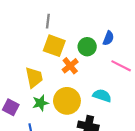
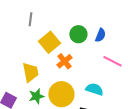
gray line: (48, 21) -> (30, 19), moved
yellow square: (54, 46) -> (49, 42), turned 30
green circle: (87, 47) -> (78, 34), moved

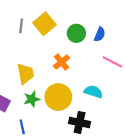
gray line: (30, 19) -> (21, 26), moved
yellow square: (49, 42) -> (44, 24), moved

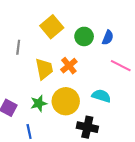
gray line: (21, 26) -> (18, 47), moved
yellow trapezoid: (25, 74) -> (44, 69), moved

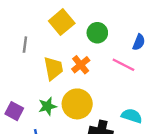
blue semicircle: (108, 38) -> (139, 42), moved
pink line: (121, 66) -> (123, 65), moved
cyan semicircle: (101, 96) -> (132, 116), moved

